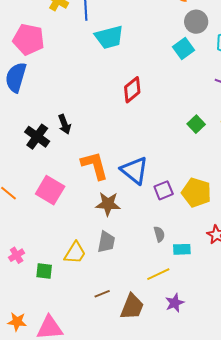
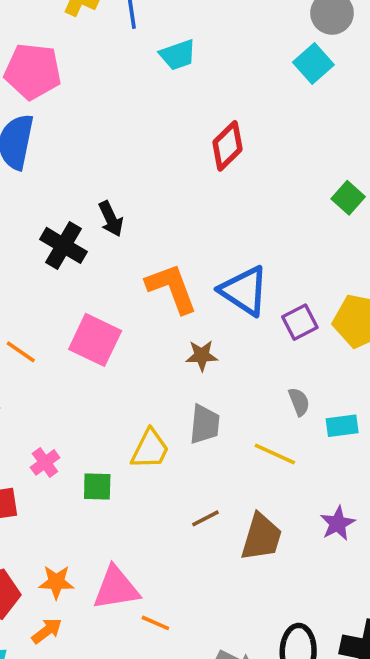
cyan trapezoid: (109, 37) -> (178, 55), size x0.7
brown star: (108, 204) -> (202, 356), size x0.7
yellow line: (158, 274) -> (275, 454), moved, turned 55

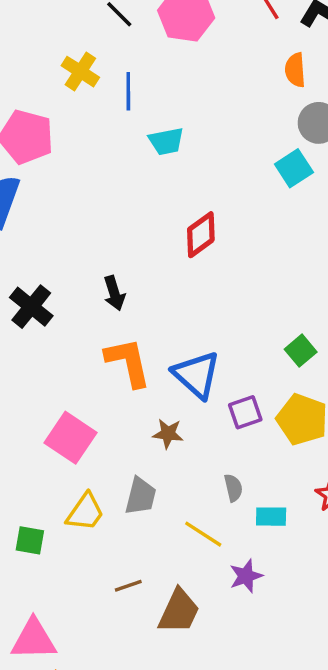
green square: (348, 198) -> (301, 351), moved
black arrow: (111, 219) -> (114, 293), moved
pink square: (95, 340) -> (71, 438), moved
brown star: (202, 356) -> (168, 434), moved
purple star: (338, 523) -> (246, 576), moved

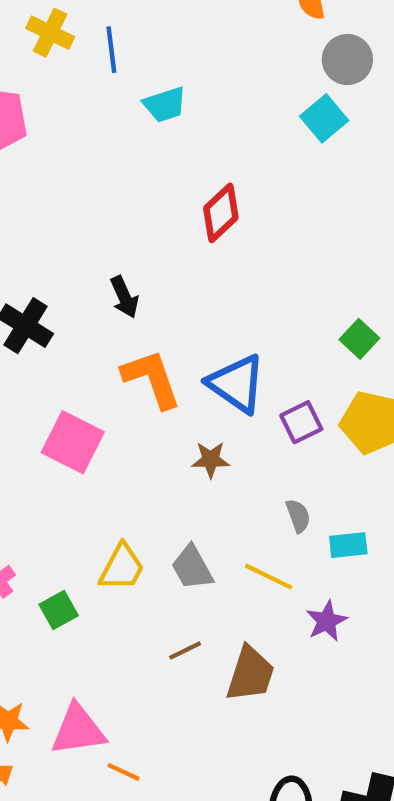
pink square: (71, 438) -> (73, 442), moved
gray trapezoid: (141, 496) -> (192, 568), moved, turned 144
green square: (30, 540) -> (59, 610), turned -32

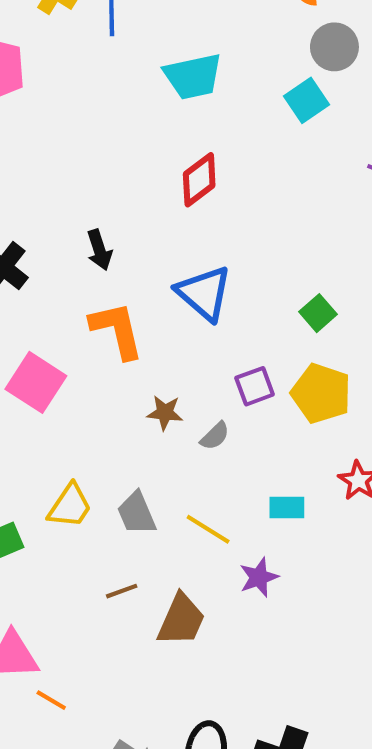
cyan trapezoid: (165, 105) -> (193, 76), moved, size x1.4
blue triangle: (237, 384) -> (204, 293), moved
gray semicircle: (298, 516) -> (215, 436), moved, turned 60

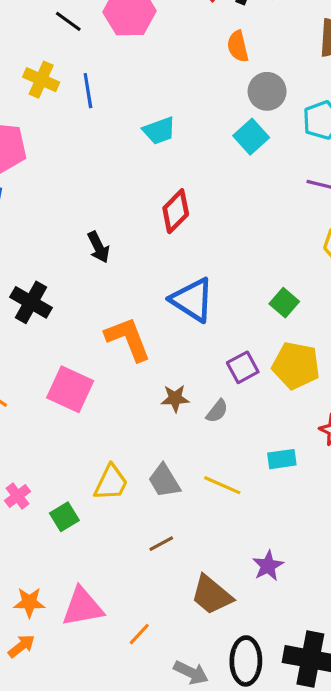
cyan trapezoid: (193, 76) -> (159, 131), size x0.7
black arrow: (99, 250) -> (98, 247), moved
purple star: (259, 577) -> (268, 566), moved
brown trapezoid: (181, 620) -> (212, 595), moved, turned 114
orange line: (51, 700) -> (139, 634), moved, turned -70

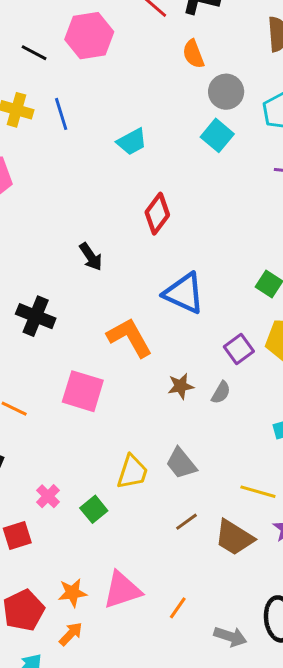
yellow line: (222, 485) -> (258, 492), moved
brown trapezoid: (212, 595) -> (234, 538), moved

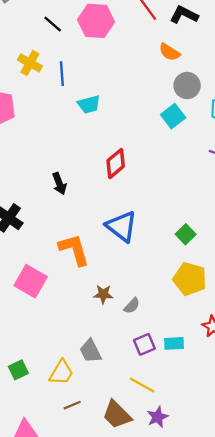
orange semicircle: (193, 54) -> (169, 52), turned -50
cyan trapezoid: (132, 142) -> (89, 104), moved
purple square: (239, 349) -> (144, 344), moved
yellow trapezoid: (132, 472) -> (61, 372), moved
brown line: (187, 522) -> (72, 405), moved

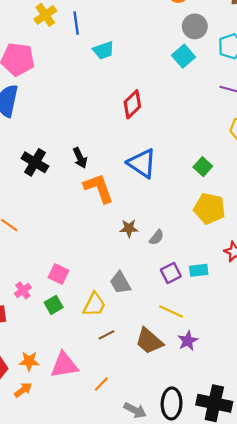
yellow cross: (30, 63) -> (45, 15), turned 30
black arrow: (59, 184) -> (80, 158), moved
pink square: (31, 281) -> (59, 274), moved, size x0.7

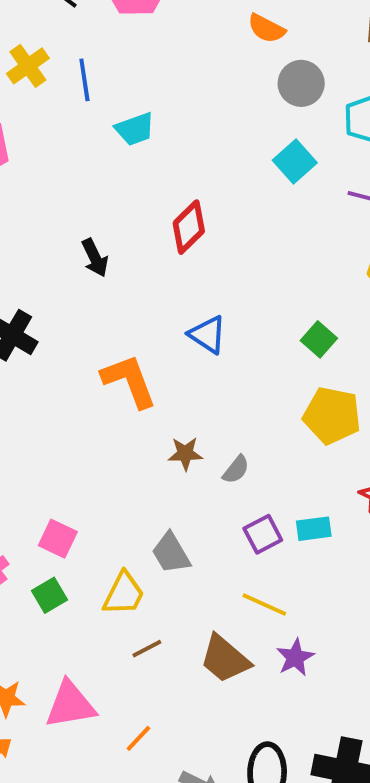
cyan square: (184, 56) -> (295, 161), moved
black arrow: (80, 158) -> (95, 258), moved
blue triangle: (142, 163) -> (208, 335), size x0.7

